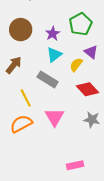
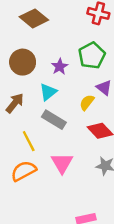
cyan triangle: (54, 55) -> (48, 92), moved

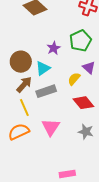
brown circle: (23, 62) -> (21, 62), moved
brown arrow: (15, 103) -> (24, 85), moved
gray rectangle: (54, 120) -> (46, 91), turned -54

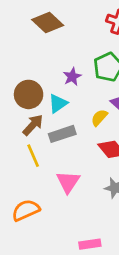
orange semicircle: (19, 132) -> (26, 210), moved

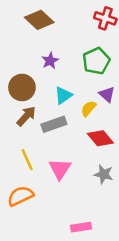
purple star: (72, 77) -> (50, 61), moved
cyan triangle: (58, 103) -> (63, 95), moved
yellow line: (33, 156) -> (27, 160), moved

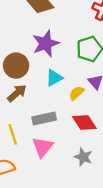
purple star: (50, 61) -> (46, 43), size x1.6
gray rectangle: (54, 124) -> (44, 118), moved

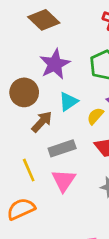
brown arrow: (17, 93) -> (42, 122), moved

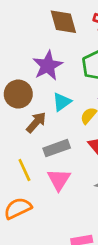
brown diamond: (44, 20) -> (63, 22), moved, turned 32

